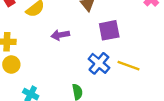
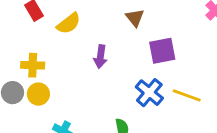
purple arrow: (60, 35) -> (100, 57), turned -72

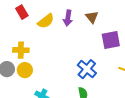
purple arrow: (100, 57) -> (68, 18), moved
blue cross: (149, 93) -> (87, 69), moved

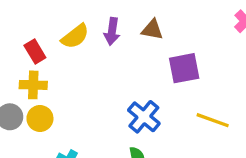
red rectangle: (22, 12) -> (35, 51), moved
brown triangle: (92, 17) -> (152, 30), turned -40

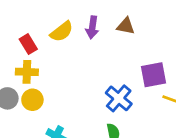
purple square: (184, 68) -> (154, 75), moved

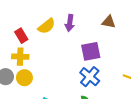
brown triangle: (126, 26) -> (109, 22), moved
purple square: (154, 75) -> (91, 51), moved

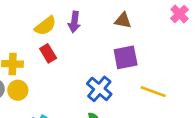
red rectangle: (21, 36) -> (48, 53), moved
purple square: (91, 51) -> (126, 57), moved

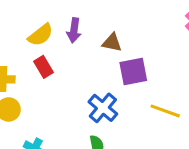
brown triangle: (123, 21) -> (112, 43), moved

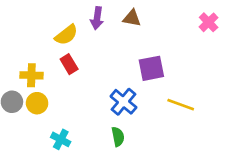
purple arrow: (74, 30) -> (97, 18), moved
brown triangle: (112, 43) -> (132, 18), moved

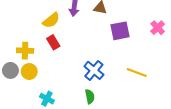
pink cross: (209, 22) -> (158, 28), moved
purple square: (151, 68) -> (120, 31), moved

